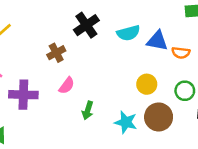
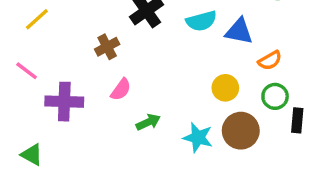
orange semicircle: (181, 53) -> (270, 60), moved, turned -36
green arrow: (88, 110) -> (148, 122), turned -132

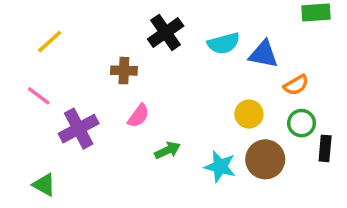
brown cross: (107, 47) -> (124, 71), turned 30
purple cross: (64, 102) -> (79, 129), turned -30

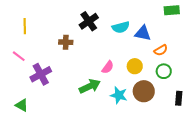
yellow line: (50, 42) -> (25, 26), turned -49
pink semicircle: (138, 116) -> (108, 67), moved
black rectangle: (325, 148) -> (179, 98), moved
green arrow: (167, 150) -> (90, 86), size x1.5

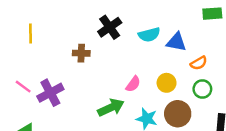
pink line: (19, 56) -> (23, 87), moved

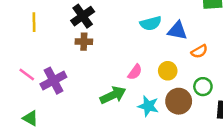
black cross: (110, 27) -> (83, 16), moved
green circle: (202, 89) -> (203, 87), moved

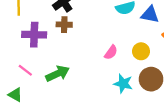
pink line: (27, 74) -> (25, 70), moved
purple cross: (53, 81) -> (34, 35), moved, turned 30
green arrow: (113, 95) -> (58, 74), moved

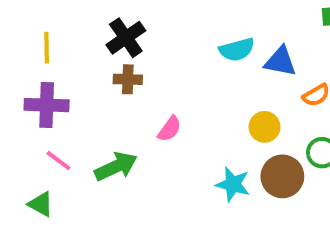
purple cross: (34, 35) -> (47, 105), moved
pink semicircle: (111, 52) -> (169, 129), moved

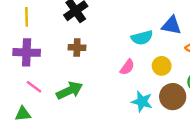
cyan semicircle: (237, 50) -> (142, 38), moved
brown cross: (128, 79) -> (77, 47), moved
pink semicircle: (169, 129) -> (127, 67), moved
green triangle: (41, 204) -> (23, 114), turned -35

